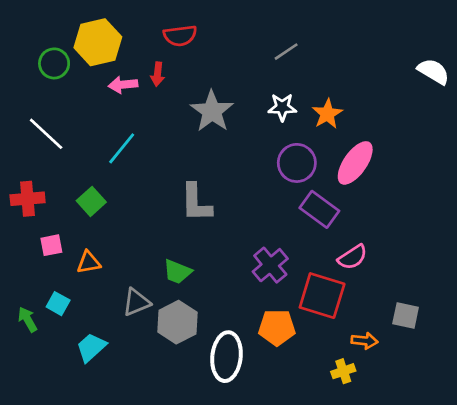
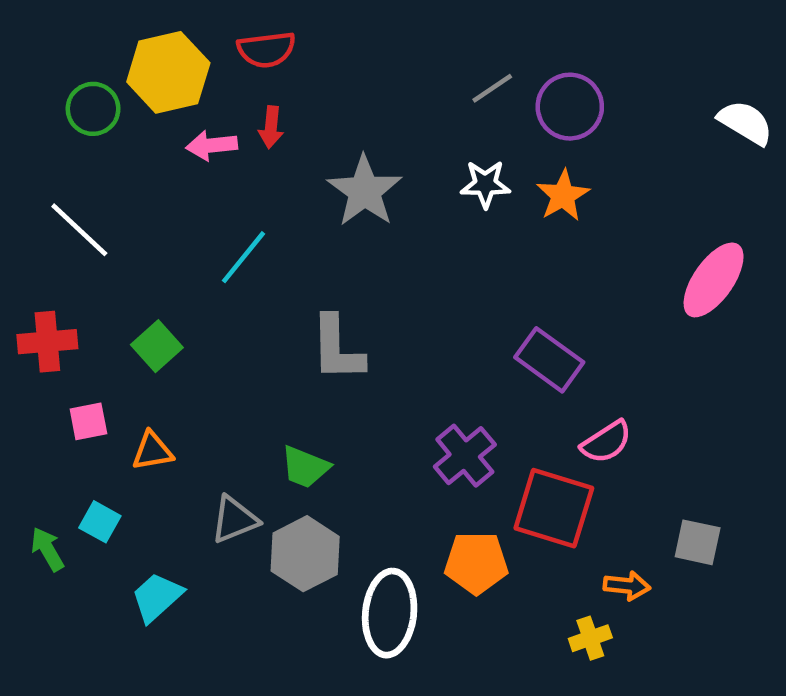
red semicircle: (180, 36) -> (266, 50), moved
cyan line: (122, 148) -> (244, 257), moved
purple circle: (297, 163) -> (570, 107), moved
pink ellipse: (355, 163) -> (714, 280), moved

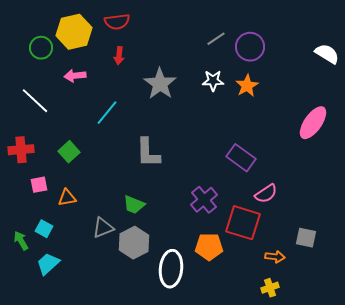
pink arrow: (212, 145) -> (75, 76), moved
cyan trapezoid: (157, 597) -> (48, 264), moved
yellow cross: (590, 638) -> (270, 288), moved

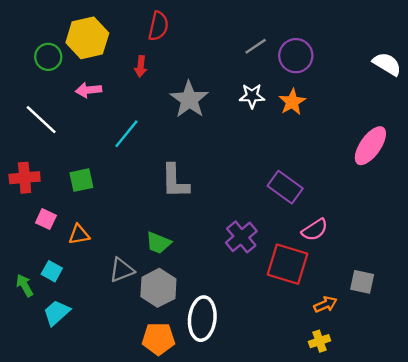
red semicircle: (117, 22) -> (158, 26), moved, turned -70
green square: (69, 152) -> (81, 180), turned 30
pink square: (39, 185) -> (46, 219), turned 36
orange pentagon: (209, 247) -> (158, 339), moved
orange arrow: (275, 257) -> (325, 304), turned -30

